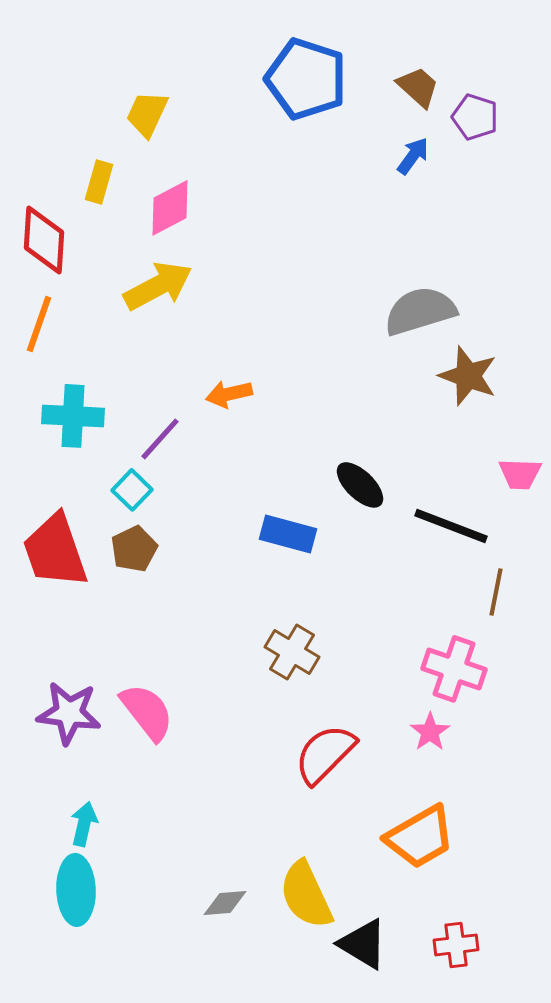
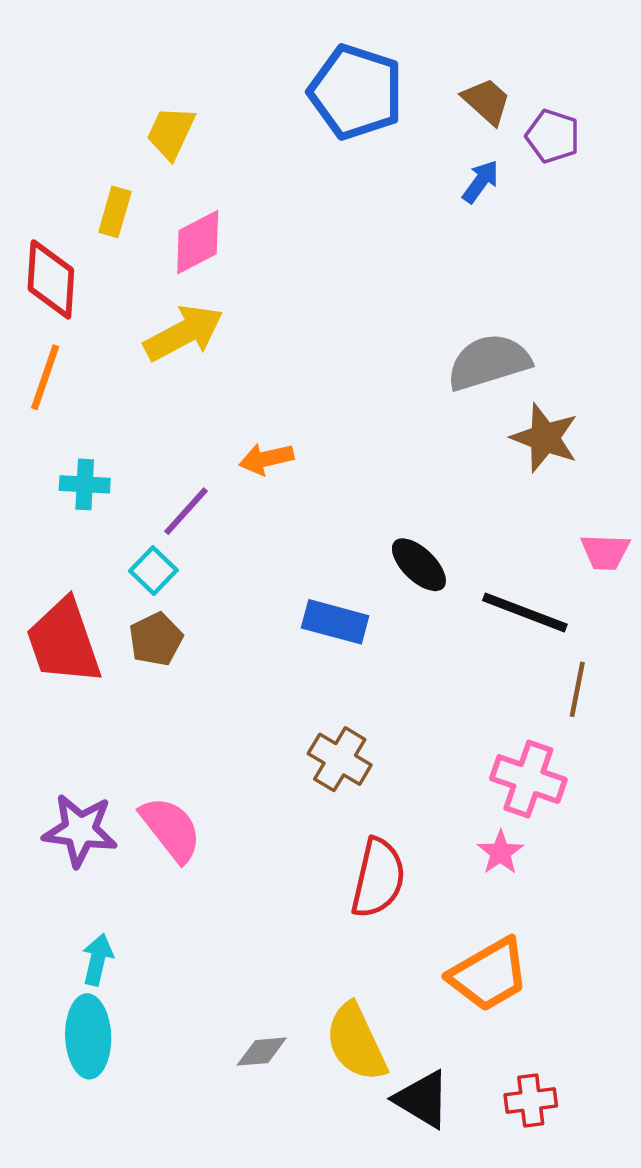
cyan cross: (73, 416) -> (85, 484), size x0.7
red semicircle: (325, 754) -> (378, 878), turned 148

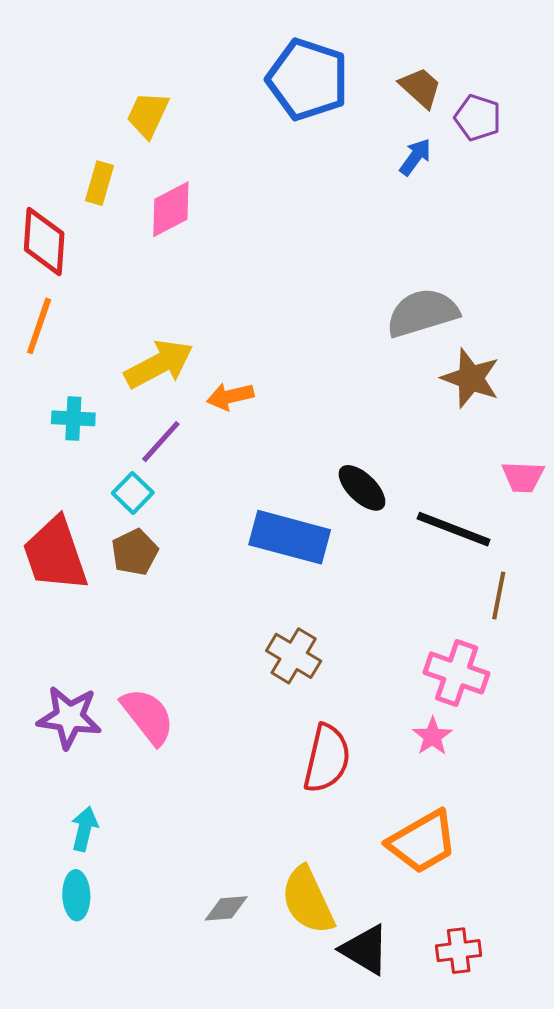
yellow arrow: (184, 333) -> (159, 364), moved
blue rectangle: (335, 622) -> (290, 537), size x1.4
cyan ellipse: (88, 1036) -> (76, 895), size x0.7

